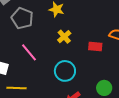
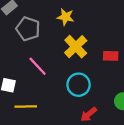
yellow cross: (64, 37) -> (76, 47), size x1.5

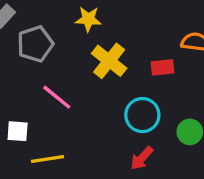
gray pentagon: (28, 29) -> (35, 44), turned -30
cyan circle: (79, 85) -> (142, 115), moved

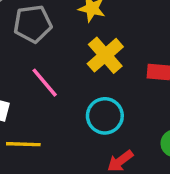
cyan circle: (142, 115) -> (105, 116), moved

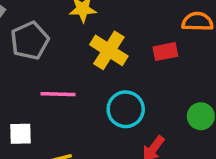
pink line: (45, 83) -> (58, 94), turned -32

